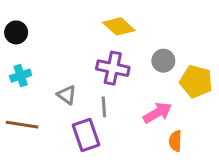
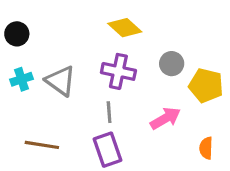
gray triangle: (67, 95) -> (61, 81), moved, size x1.5
brown line: (22, 125) -> (42, 145), moved
purple rectangle: (86, 135) -> (108, 150), moved
orange semicircle: (175, 141) -> (206, 148), moved

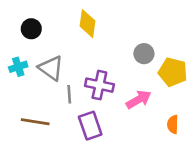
yellow diamond: (125, 28) -> (88, 24), moved, turned 56
black circle: (17, 34) -> (31, 29), moved
purple cross: (118, 71) -> (99, 85), moved
gray line: (109, 112) -> (69, 94), moved

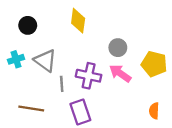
gray circle: (144, 54) -> (118, 48), moved
pink arrow: (139, 100) -> (120, 73), moved, turned -115

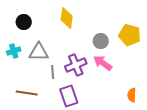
gray triangle: (45, 60) -> (39, 52), turned -35
yellow pentagon: (154, 64) -> (130, 35), moved
purple cross: (89, 76) -> (76, 65), turned -35

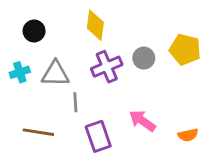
pink arrow: (103, 63) -> (142, 121), moved
purple cross: (76, 65) -> (107, 67), moved
orange semicircle: (132, 95) -> (188, 135), turned -104

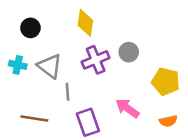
yellow pentagon: (185, 49) -> (166, 81), moved
cyan cross: (20, 72) -> (18, 65), turned 30
gray triangle: (55, 74) -> (50, 66), turned 36

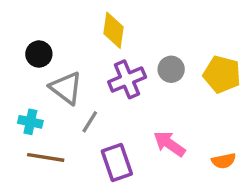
black circle: (30, 28) -> (39, 54), moved
cyan cross: (18, 65) -> (30, 122), moved
yellow pentagon: (166, 81) -> (222, 74), moved
gray line: (67, 92) -> (90, 122), turned 36

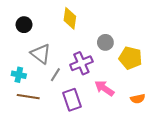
black circle: (39, 54) -> (24, 25), moved
yellow pentagon: (222, 74) -> (130, 58), moved
purple cross: (127, 79) -> (81, 63), moved

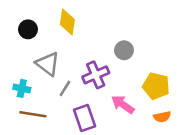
yellow diamond: (70, 18) -> (67, 22), moved
yellow pentagon: (130, 58) -> (156, 86), moved

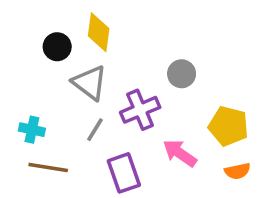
black circle: (28, 29) -> (57, 47), moved
gray triangle: (48, 64) -> (90, 83), moved

